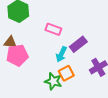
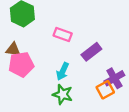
cyan arrow: (61, 54) -> (63, 71), moved
orange square: (66, 73) -> (105, 90), moved

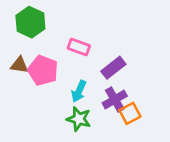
pink pentagon: (21, 64) -> (43, 71), moved, turned 30
purple cross: (114, 78) -> (115, 100), moved

